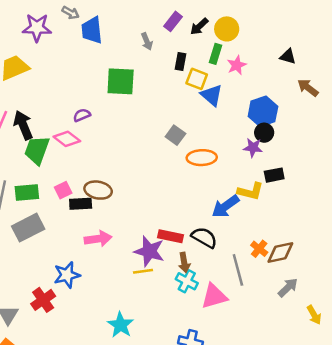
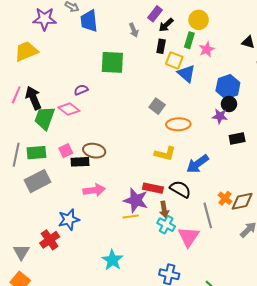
black arrow: (199, 26) -> (166, 25), moved
yellow L-shape: (250, 191) -> (165, 154), moved
pink triangle: (214, 296) -> (188, 237), turned -40

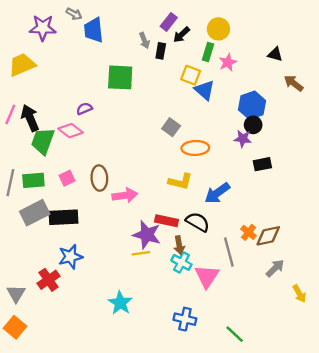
black rectangle: (161, 46) -> (161, 51), moved
brown ellipse: (94, 151) -> (99, 178), turned 75
black rectangle: (80, 162) -> (64, 217), moved, size x1.4
pink arrow: (94, 190) -> (125, 195), moved

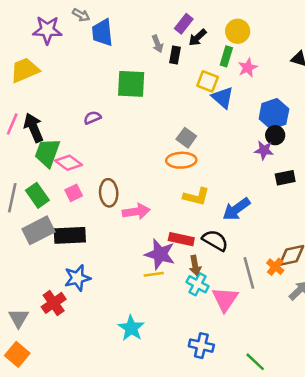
pink diamond: (70, 131) -> (69, 163), moved
orange ellipse: (195, 148) -> (181, 160), moved
green rectangle: (33, 180) -> (37, 195), turned 60
orange cross: (249, 232) -> (275, 267), moved

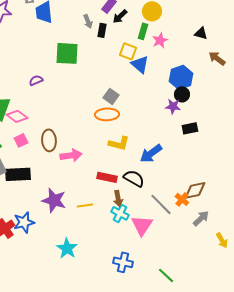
purple star: (160, 254) -> (54, 200), moved
gray line: (249, 273) -> (161, 204), turned -30
blue star: (77, 278) -> (24, 222), moved

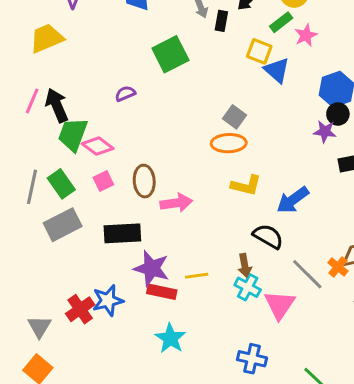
green rectangle: (143, 31) -> (281, 22), turned 35
green square: (67, 53) -> (170, 54), turned -30
black rectangle: (18, 174) -> (122, 233), moved
red rectangle: (107, 177) -> (162, 292), moved

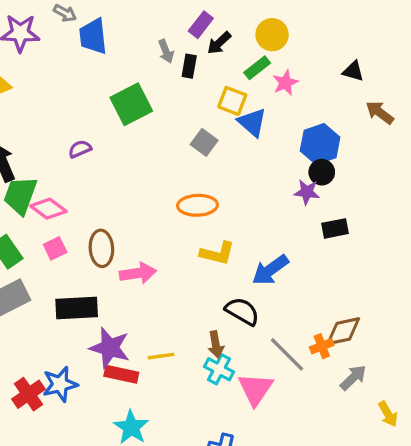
gray square: (235, 117) -> (204, 142), moved
orange cross: (338, 267) -> (322, 346), turned 30

